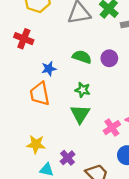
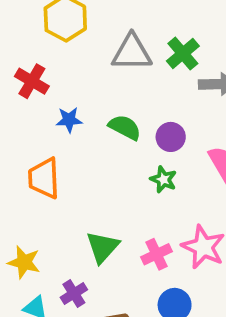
blue star: (49, 69) -> (69, 120), moved
green star: (83, 90) -> (163, 179), moved
green triangle: (80, 114) -> (103, 247), moved

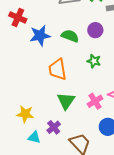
blue star: (69, 120) -> (40, 36), size x1.5
purple circle: (171, 137) -> (95, 30), moved
orange trapezoid: (44, 178) -> (57, 69), moved

